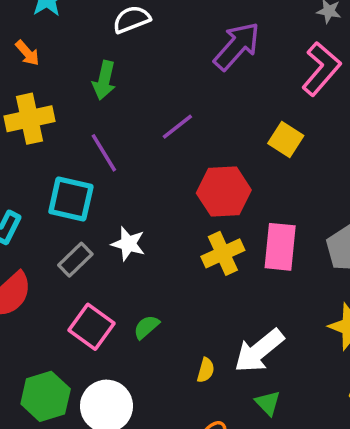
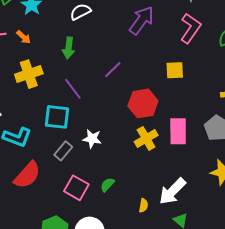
yellow square: (286, 139) -> (175, 70), turned -30

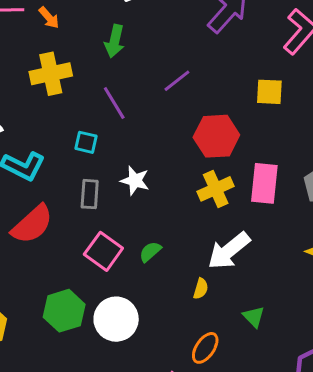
cyan square: (57, 117) -> (86, 142), size x0.6
gray rectangle: (63, 151) -> (90, 194), turned -42
white arrow: (172, 191) -> (229, 251), moved

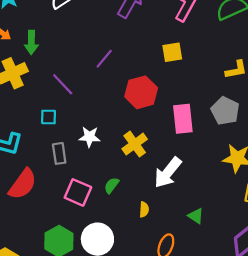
green arrow: (115, 41) -> (31, 42), moved
yellow cross: (216, 189) -> (135, 144), moved
yellow semicircle: (201, 289) -> (144, 210), moved

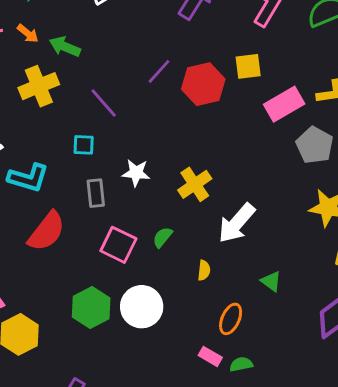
green arrow: (31, 42) -> (65, 47), turned 110
red hexagon: (141, 92) -> (203, 84), moved
pink rectangle: (183, 119) -> (284, 104), moved, turned 64

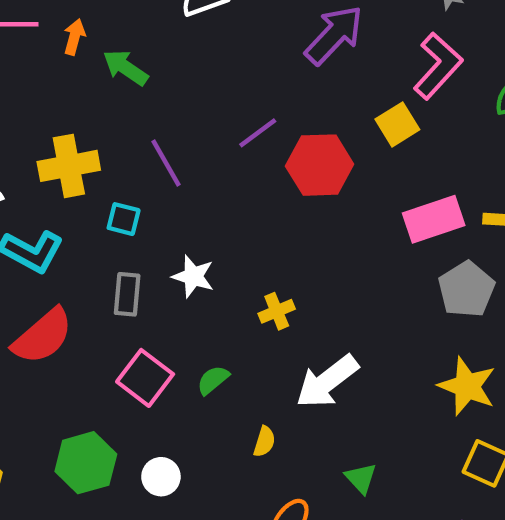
orange arrow: (28, 33) -> (74, 37), turned -125
yellow square: (248, 66) -> (397, 124), moved, turned -36
yellow cross: (39, 86) -> (69, 166), moved
yellow cross: (195, 184) -> (277, 311), size x0.7
white circle: (142, 307) -> (161, 477), size x0.6

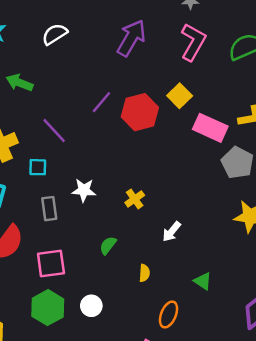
yellow square: (397, 124) -> (180, 96), moved
pink rectangle: (434, 219) -> (210, 128), turned 56
pink square: (145, 378) -> (51, 263), moved, turned -32
white arrow: (327, 381) -> (172, 232), size x0.6

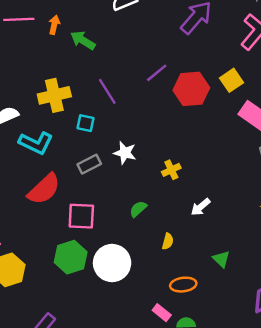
gray rectangle: (49, 209) -> (89, 164), turned 60
white circle: (91, 306) -> (112, 263), size x1.8
orange ellipse: (168, 314) -> (183, 285), turned 50

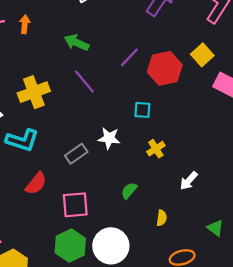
green arrow: (83, 40) -> (77, 43), moved
cyan square: (85, 123) -> (142, 110), moved
red semicircle: (44, 189) -> (36, 184), size x0.7

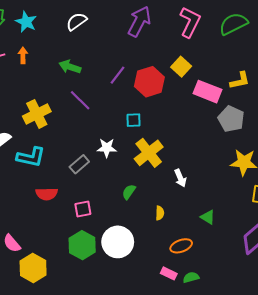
yellow cross: (156, 149) -> (149, 153), size x1.8
white arrow: (189, 181) -> (180, 178), turned -60
red semicircle: (36, 184) -> (47, 194), turned 55
pink square: (75, 205) -> (83, 209), size x0.7

